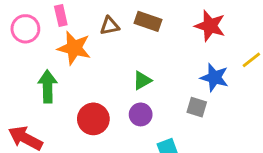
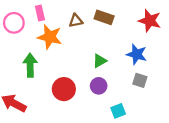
blue star: (214, 78) -> (137, 54), moved

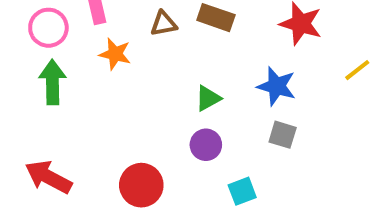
orange star: (50, 37) -> (115, 54), size x0.7
green arrow: (30, 65) -> (52, 82), moved
red circle: (64, 89) -> (141, 185), moved

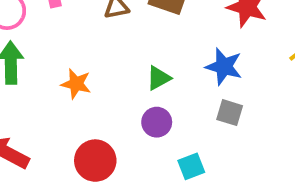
orange star: (115, 54) -> (76, 84), moved

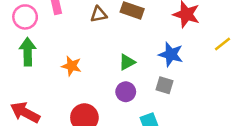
gray square: (230, 113) -> (164, 85), moved

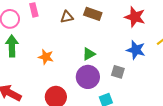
blue star: (171, 54) -> (136, 50), moved
purple circle: (126, 92) -> (88, 77), size x1.5

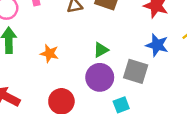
gray square: (118, 72) -> (136, 71), size x1.5

